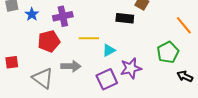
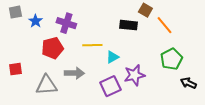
purple cross: (63, 16) -> (66, 23), turned 30
orange line: (184, 25) -> (164, 25), moved
gray triangle: (43, 78) -> (46, 85), turned -40

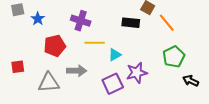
purple cross: (66, 23) -> (81, 21), moved

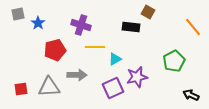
orange line: (167, 23) -> (193, 27), moved
red square: (18, 67) -> (21, 89), moved
black arrow: (191, 81) -> (191, 95), moved

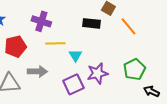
orange line: (193, 27) -> (128, 26), moved
cyan triangle: (115, 59) -> (75, 55), turned -32
green pentagon: (174, 61) -> (134, 69), moved

